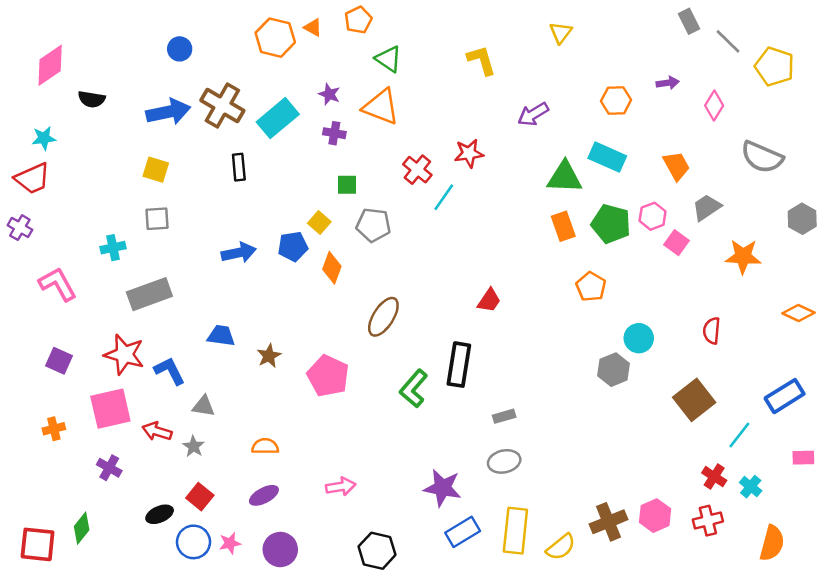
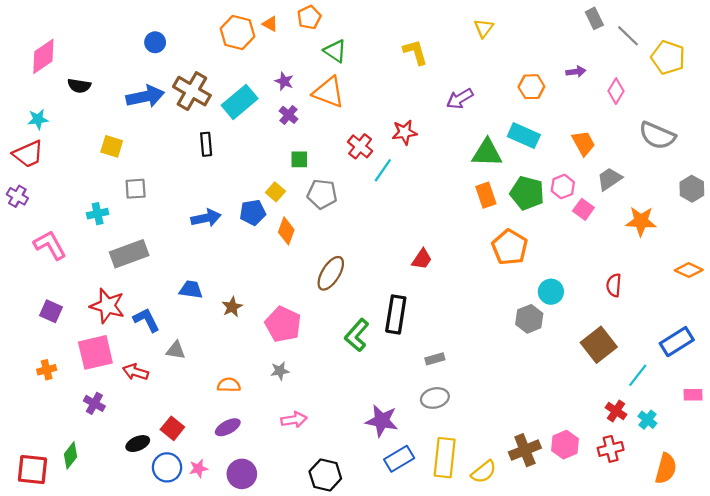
purple cross: (334, 133) -> (288, 115), turned 30
yellow square: (156, 170) -> (112, 146), moved
orange pentagon: (591, 287) -> (510, 247), size x1.4
gray star: (193, 446) -> (280, 371), moved, turned 30

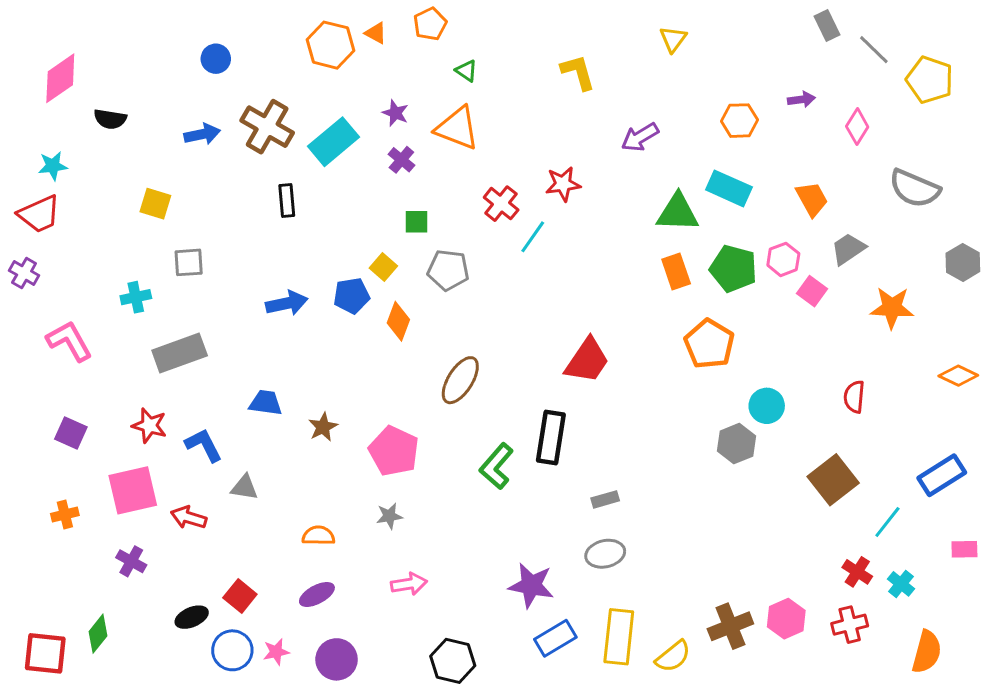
green triangle: (335, 51) -> (466, 71), size x0.7
blue arrow: (145, 96) -> (202, 134), size x0.7
red trapezoid: (422, 259) -> (587, 361), size x1.6
red star: (107, 306) -> (149, 425), size x0.7

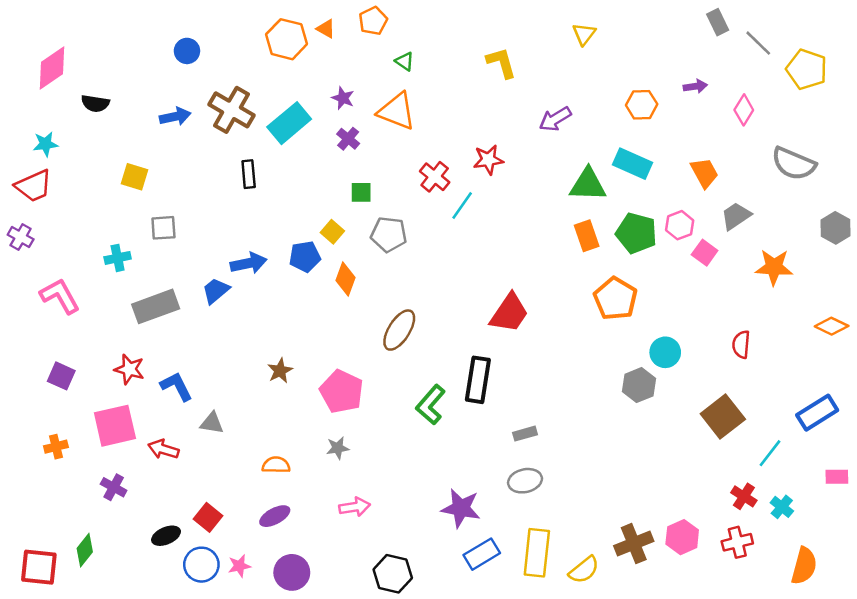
blue trapezoid: (266, 403) -> (216, 291), moved, turned -48

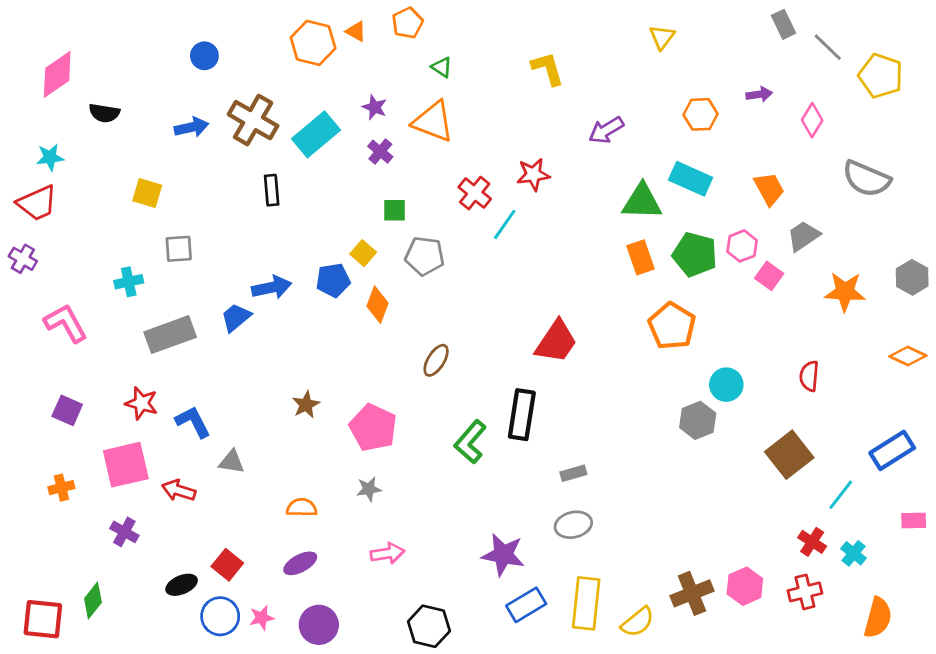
yellow triangle: (584, 34) -> (662, 37), moved
gray hexagon: (836, 228) -> (912, 277), moved
brown ellipse: (399, 330) -> (436, 360), size x0.7

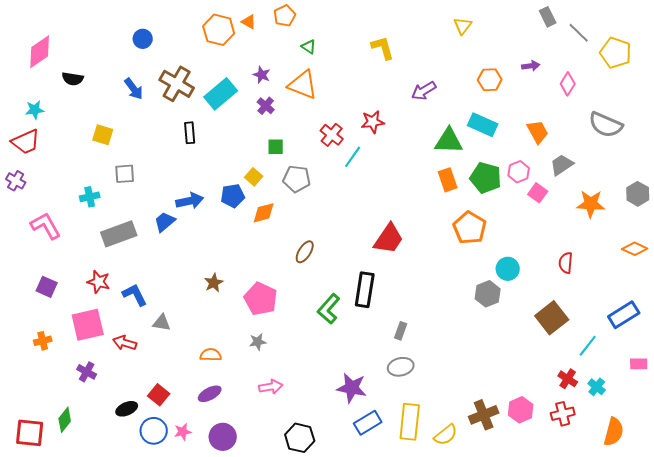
blue arrow: (192, 127) -> (134, 89), turned 65
orange diamond: (377, 305) -> (264, 213), turned 55
gray rectangle: (573, 473) -> (401, 331), turned -54

